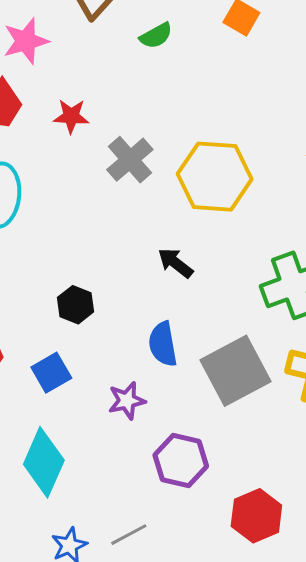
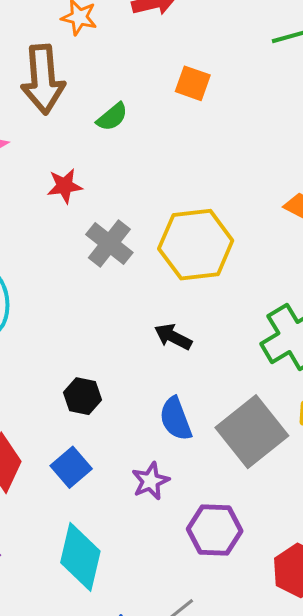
red star: (71, 116) -> (65, 186), moved

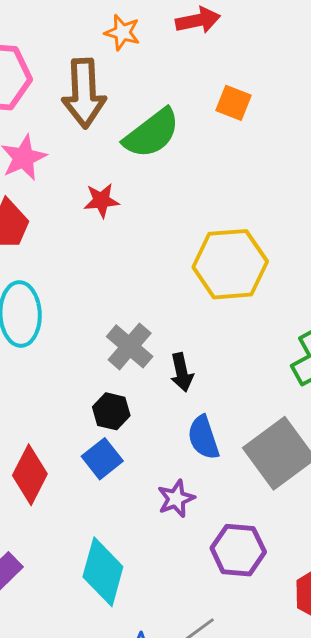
green semicircle: (112, 117) -> (152, 133), size x1.8
gray cross: (109, 244) -> (130, 346), moved
black arrow: (173, 337) -> (182, 372), moved, turned -132
blue square: (71, 467) -> (102, 459), moved

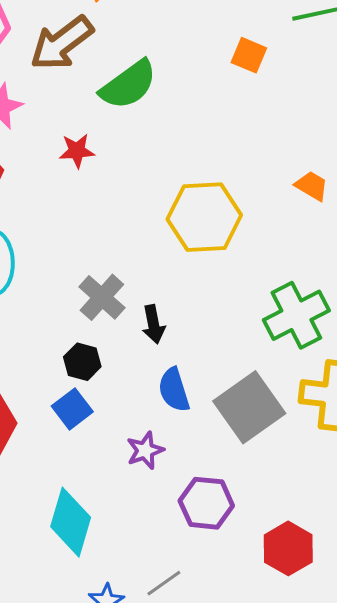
brown arrow: (84, 93) -> (62, 43), turned 54
orange square: (233, 103) -> (249, 55), moved

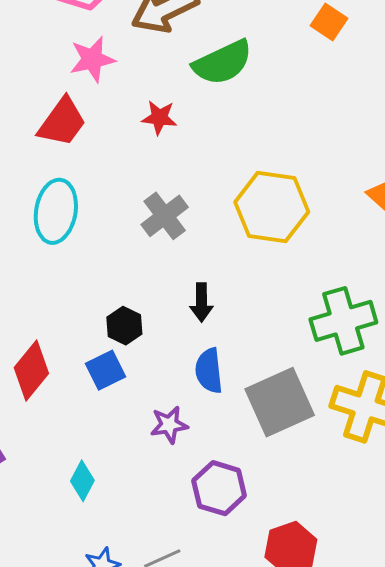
orange square: (249, 55) -> (329, 22), moved
gray cross: (102, 297) -> (165, 216), moved
cyan diamond: (71, 522) -> (82, 481), size x0.6

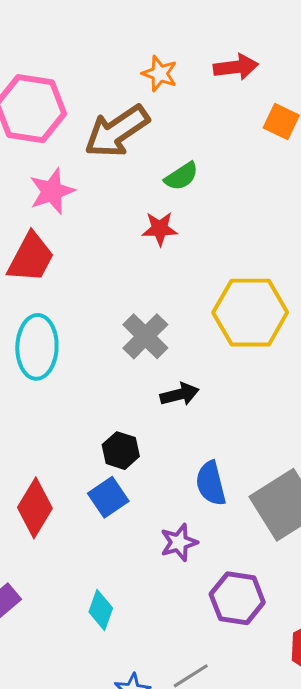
green semicircle: (223, 63) -> (181, 176), size x0.6
red star: (159, 118) -> (160, 229), moved
black arrow: (201, 302) -> (180, 394), moved, turned -96

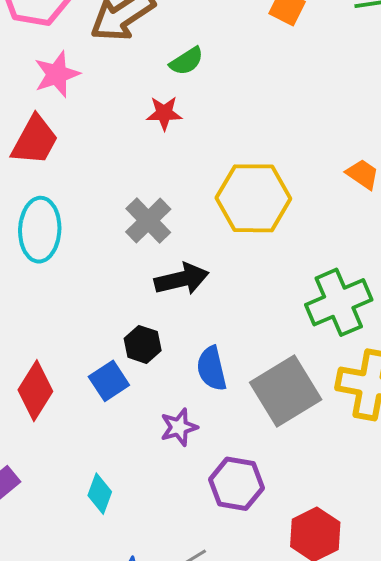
black arrow: (180, 394) -> (182, 279), size x1.4
black hexagon: (121, 451) -> (143, 344), moved

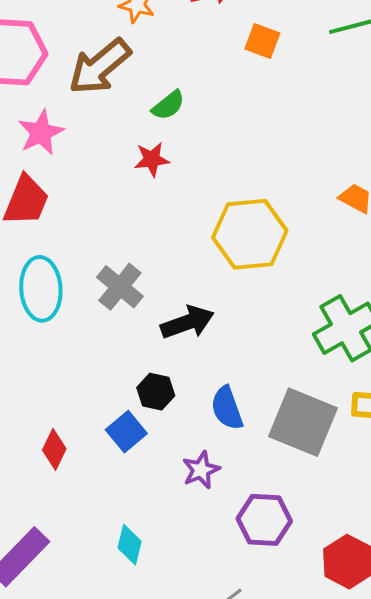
gray cross: (148, 221) -> (120, 287), moved
red diamond: (35, 391) -> (54, 449), size x0.7
gray square: (286, 391) -> (303, 422), turned -30

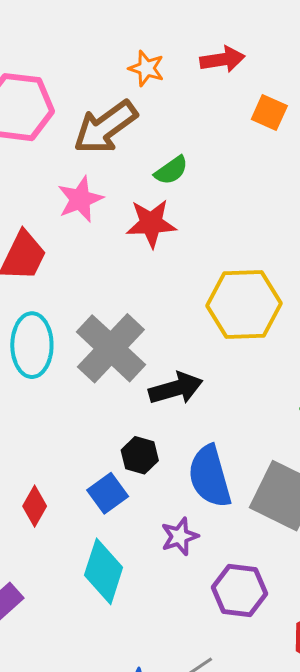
pink star: (41, 133) -> (80, 199), moved
red star: (152, 159) -> (151, 223), size x1.4
gray cross: (120, 287) -> (111, 348), size x1.5
blue semicircle: (227, 408) -> (210, 476), size x1.4
cyan diamond: (130, 545) -> (104, 571), moved, size x1.6

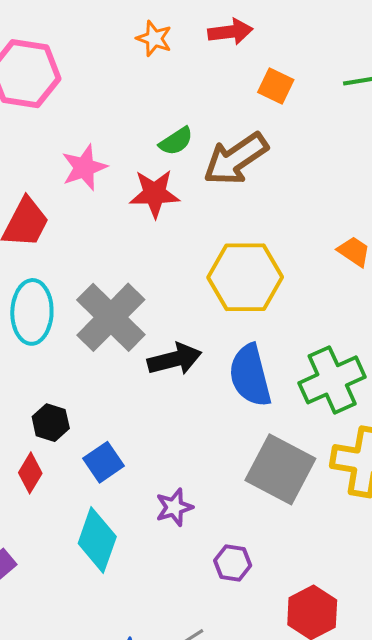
brown arrow: (105, 127) -> (236, 159), moved
black hexagon: (140, 455) -> (51, 423), moved
blue semicircle: (210, 476) -> (250, 375), moved
purple hexagon: (240, 590) -> (233, 563), size x0.7

